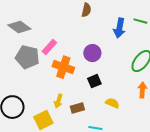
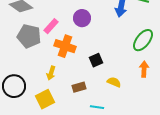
purple circle: (92, 53) -> (82, 18), moved
yellow arrow: (58, 101) -> (51, 73), moved

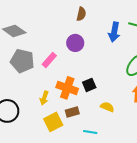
pink rectangle: (51, 26) -> (49, 60), moved
orange cross: (65, 46) -> (67, 88), moved
yellow square: (45, 99) -> (53, 122), moved

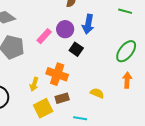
blue arrow: (114, 32) -> (88, 24), moved
pink rectangle: (49, 60) -> (44, 36), moved
black square: (89, 85) -> (76, 49), moved, turned -32

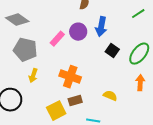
green line: (125, 11) -> (138, 14), turned -48
black square: (76, 49) -> (112, 51), moved
yellow arrow: (34, 84) -> (33, 76), moved

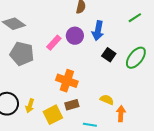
yellow arrow: (33, 76) -> (30, 106), moved
orange arrow: (140, 83) -> (121, 114), moved

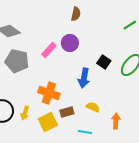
blue arrow: (98, 31) -> (84, 78), moved
orange cross: (67, 81) -> (49, 93), moved
yellow semicircle: (107, 100) -> (93, 107), moved

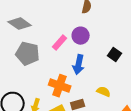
blue arrow: (84, 78) -> (79, 65), moved
yellow semicircle: (93, 107) -> (104, 92), moved

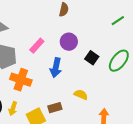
purple circle: (81, 36) -> (69, 42), moved
orange cross: (60, 86) -> (21, 80), moved

